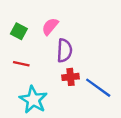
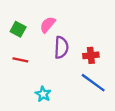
red cross: (70, 77) -> (91, 55), moved
cyan star: (33, 100) -> (43, 94), moved, size x0.6

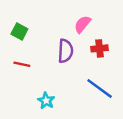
pink semicircle: (48, 25) -> (83, 24), moved
red cross: (91, 55) -> (100, 48), moved

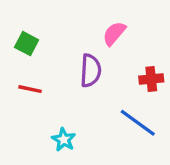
red cross: (100, 48) -> (151, 79), moved

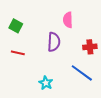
pink semicircle: (114, 34) -> (68, 20), turned -42
cyan star: (64, 140) -> (46, 83), moved

